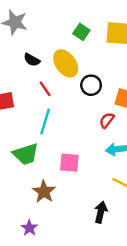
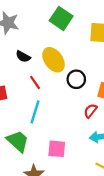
green square: (81, 32) -> (61, 18), moved, size x1.5
green trapezoid: (26, 154) -> (18, 141), turned -120

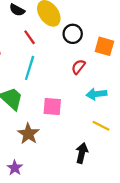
red semicircle: (90, 111) -> (78, 67), moved

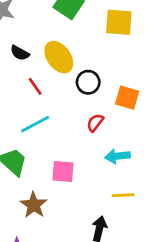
cyan line: (30, 68) -> (35, 124), turned 45
yellow line: (101, 126) -> (123, 195), turned -30

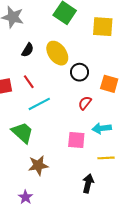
black semicircle: (20, 53) -> (28, 50), turned -88
red line: (35, 86) -> (29, 82), moved
pink square: (63, 171) -> (76, 140), moved
brown star: (34, 205) -> (38, 165), turned 30

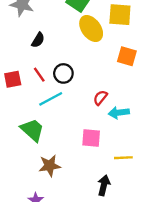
yellow ellipse: (57, 53) -> (91, 28), moved
black circle: (80, 72) -> (63, 73), moved
orange square: (109, 84) -> (127, 56), moved
cyan arrow: (102, 128) -> (119, 113), moved

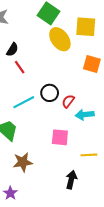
black circle: (63, 73) -> (50, 93), moved
red line: (39, 75) -> (20, 67), moved

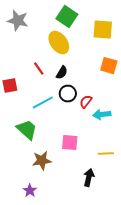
yellow ellipse: (60, 39) -> (59, 43), moved
black semicircle: (12, 50) -> (62, 73), moved
pink square: (60, 137) -> (70, 143), moved

